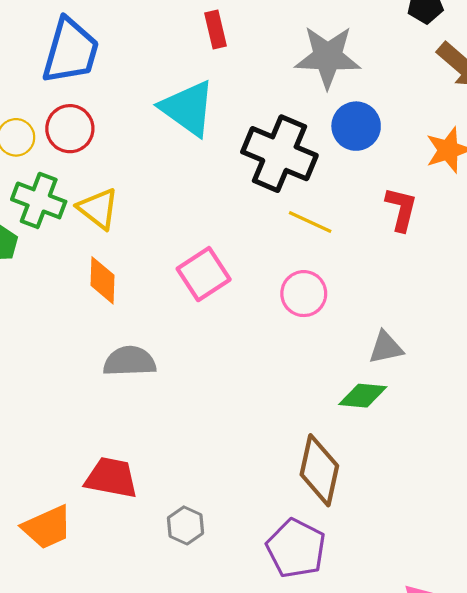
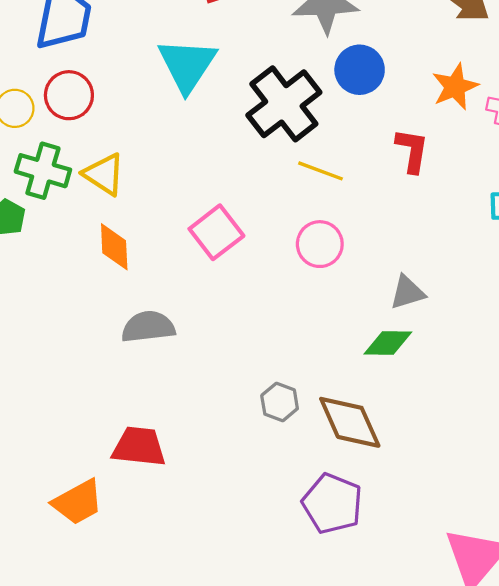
cyan triangle: (188, 108) -> (187, 65), turned 32
black cross: (279, 154) -> (284, 104), turned 34
brown diamond: (319, 470) -> (350, 422), turned -32
gray hexagon: (185, 525) -> (280, 402), moved

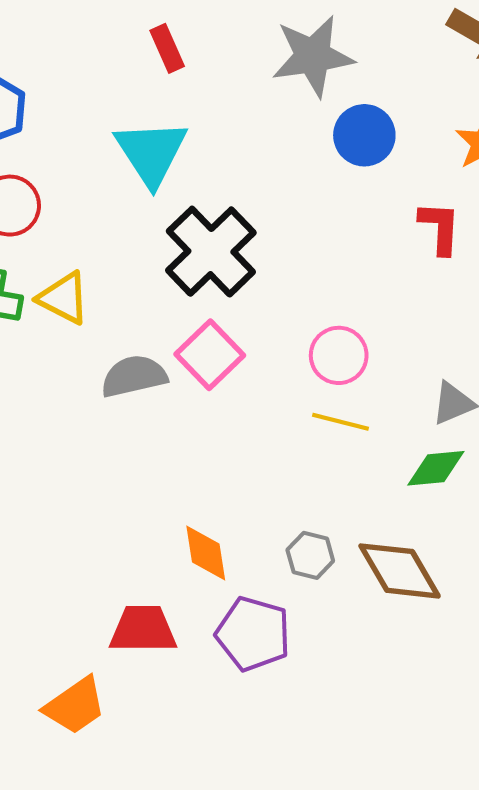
black cross: (284, 104) -> (211, 252), moved
yellow line: (321, 171) -> (340, 422), moved
orange diamond: (114, 247) -> (206, 553), moved
gray semicircle: (148, 327) -> (134, 376), moved
purple pentagon: (332, 504) -> (253, 634), moved

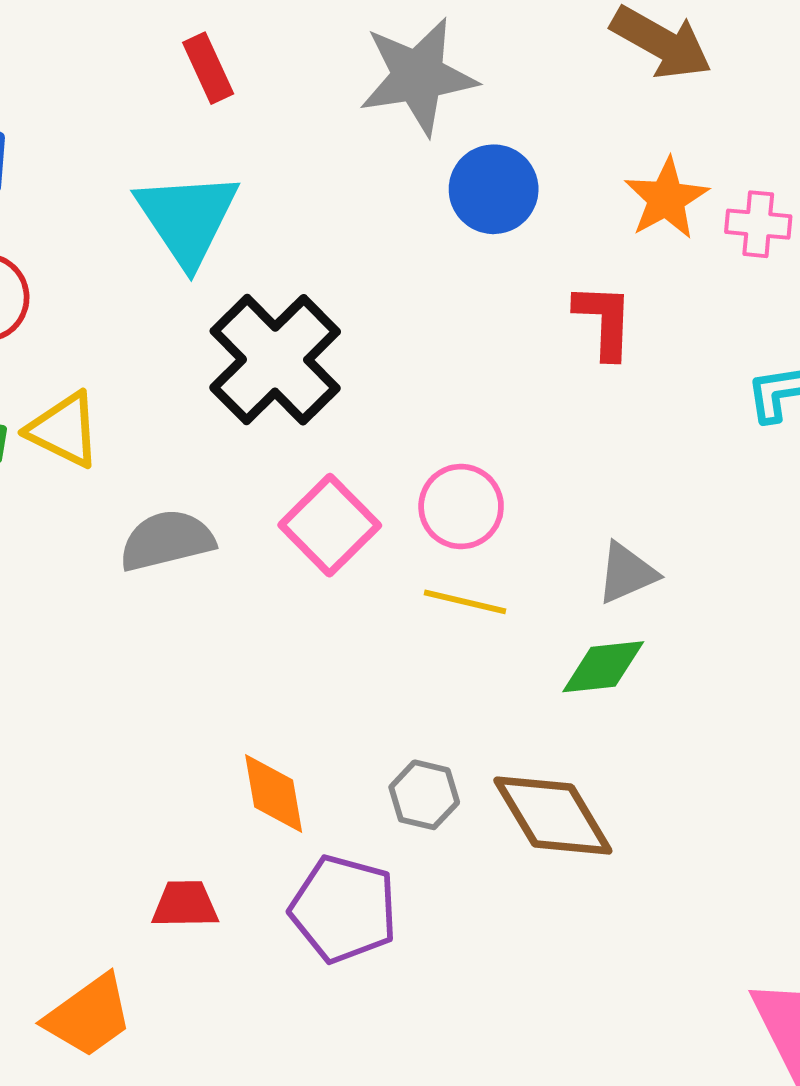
pink square: (210, 355) -> (330, 525), moved
red trapezoid: (143, 629) -> (185, 904), size x0.7

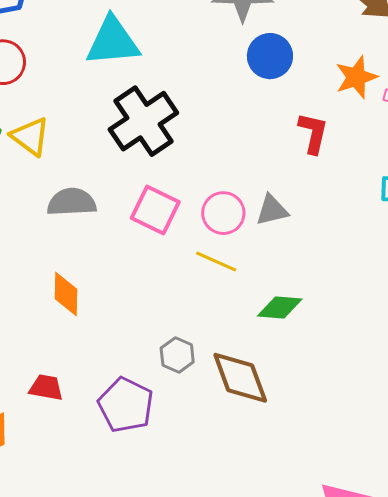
cyan triangle: (187, 218) -> (113, 42), turned 48
pink square: (330, 525) -> (155, 210), turned -30
gray triangle: (627, 573) -> (272, 210), moved
orange diamond: (274, 794) -> (66, 294), moved

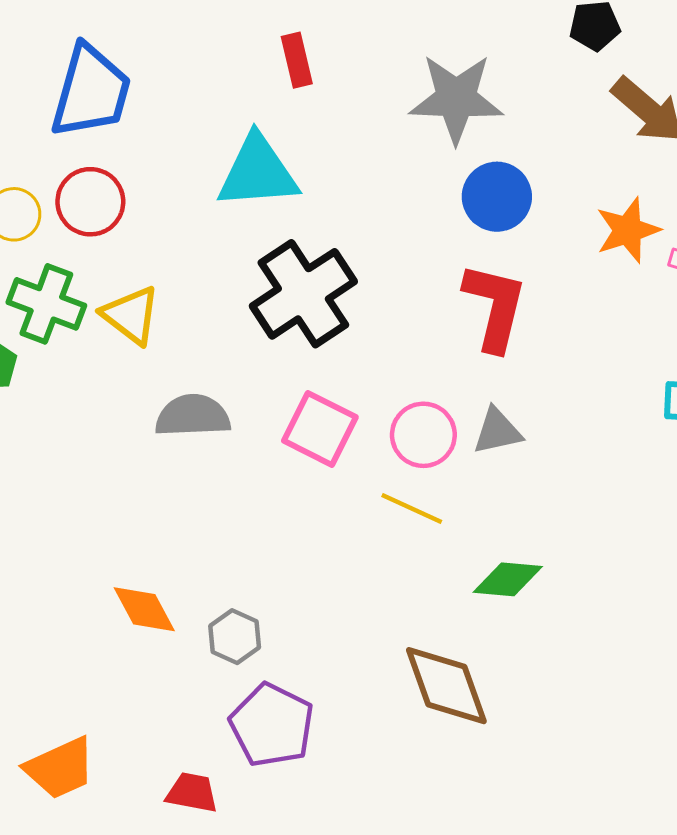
red L-shape: (313, 133) -> (495, 307), moved, size x1.4
orange diamond: (66, 294) -> (144, 609), moved, turned -30
gray hexagon: (177, 355) -> (235, 637), moved
red trapezoid: (46, 387) -> (192, 793), moved

